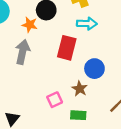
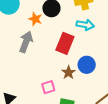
brown star: (80, 89) -> (68, 72), moved

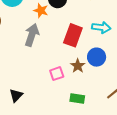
cyan arrow: (85, 25) -> (101, 27), moved
pink square: (48, 87) -> (57, 74), moved

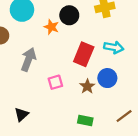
gray arrow: (32, 35) -> (28, 59), moved
pink square: (57, 74) -> (55, 82), moved

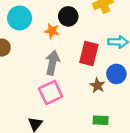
gray arrow: (28, 59) -> (52, 63), moved
pink square: (55, 82) -> (51, 92), moved, size x1.5

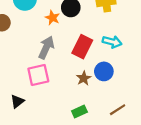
green rectangle: (101, 120) -> (79, 112), turned -40

